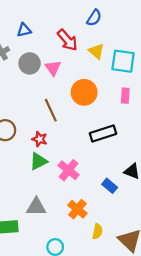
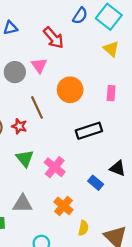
yellow triangle: (96, 51) -> (111, 49), moved
cyan square: (123, 61) -> (109, 17), moved, turned 30
gray circle: (30, 63) -> (15, 72), moved
red star: (40, 139) -> (19, 126), moved
green triangle: (38, 161) -> (25, 158), turned -42

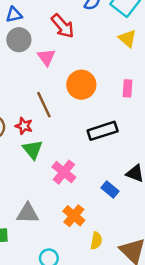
gray circle: (15, 72) -> (19, 40), moved
green triangle: (25, 158) -> (33, 150), moved

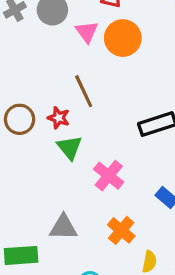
orange circle: (81, 85) -> (123, 38), moved

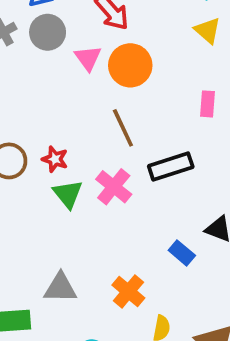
brown line: (84, 91) -> (123, 128), moved
pink cross: (109, 176) -> (114, 187), moved

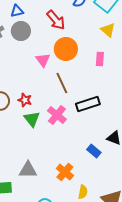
pink triangle: (88, 58) -> (43, 60), moved
pink rectangle: (207, 104) -> (100, 59), moved

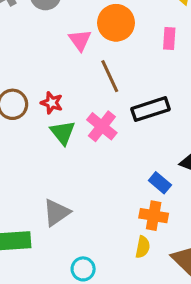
gray triangle: (28, 170) -> (56, 213), turned -36
orange cross: (65, 172) -> (154, 216), moved, turned -30

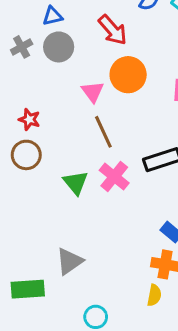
brown line: (110, 76) -> (103, 132), moved
red star: (52, 103) -> (29, 119), moved

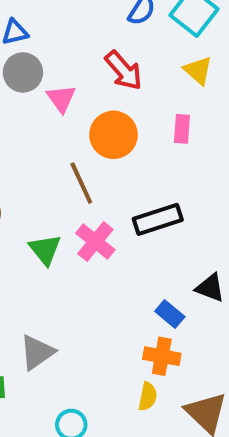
red arrow: (113, 30) -> (124, 70), moved
orange circle: (128, 75) -> (114, 135), moved
pink triangle: (93, 92) -> (61, 99), moved

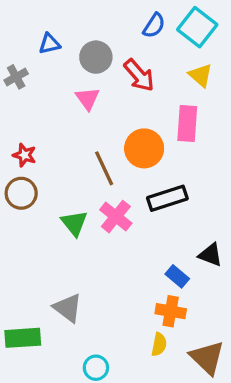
gray circle: (23, 72) -> (96, 57), moved
pink rectangle: (182, 129) -> (187, 123), size x1.5
orange circle: (114, 135) -> (144, 148), moved
gray triangle: (37, 352) -> (68, 308), turned -48

